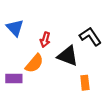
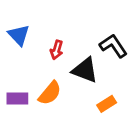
orange semicircle: (34, 63) -> (50, 93), moved
orange rectangle: (85, 83) -> (107, 104), turned 64

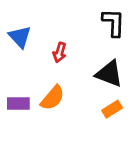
black L-shape: (113, 46) -> (114, 23), moved, turned 36
black triangle: (85, 70) -> (109, 74), moved

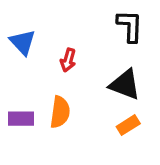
orange semicircle: (53, 98) -> (60, 112), turned -32

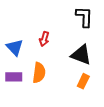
blue triangle: (23, 42) -> (15, 47), moved
orange rectangle: (128, 125) -> (83, 81), turned -32

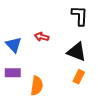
red arrow: (44, 39) -> (42, 37), turned 88
orange semicircle: (39, 73) -> (37, 86), moved

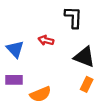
black L-shape: (80, 16) -> (73, 17), moved
orange semicircle: (37, 86) -> (40, 94), turned 60

